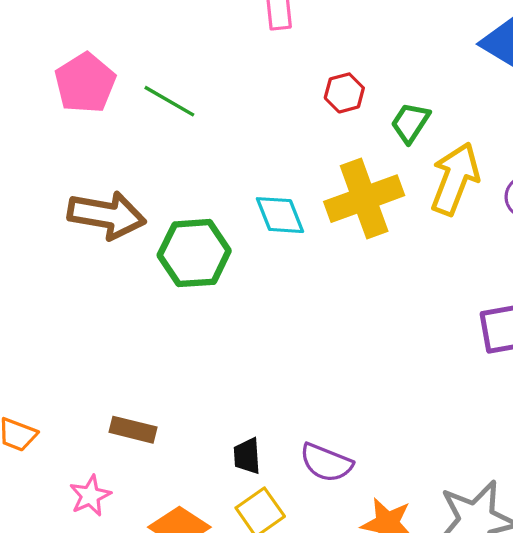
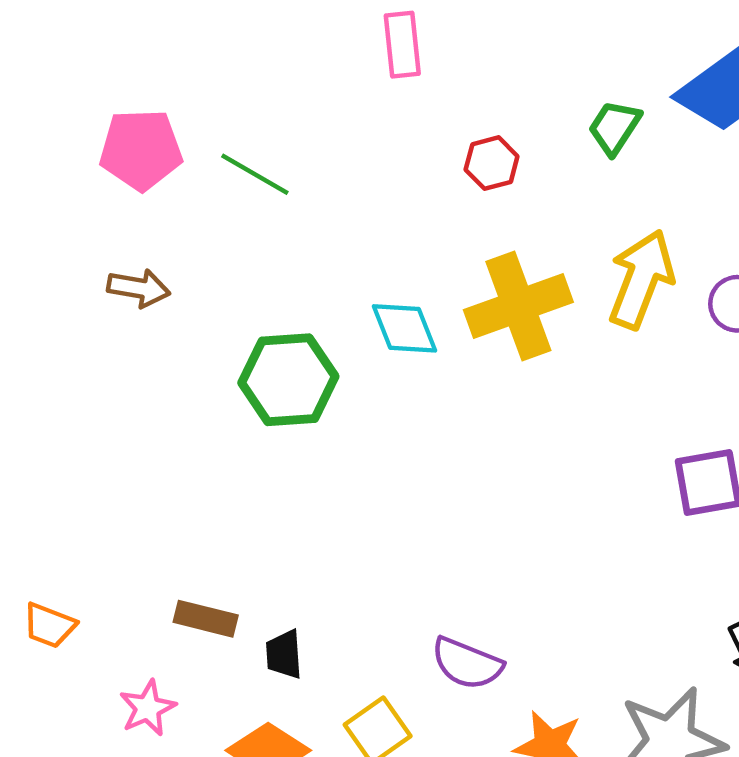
pink pentagon: (85, 83) -> (141, 150), turned 30
green trapezoid: (410, 123) -> (614, 127), moved
brown arrow: (107, 215) -> (139, 288), moved, size x0.6
black trapezoid: (247, 456) -> (284, 654), moved

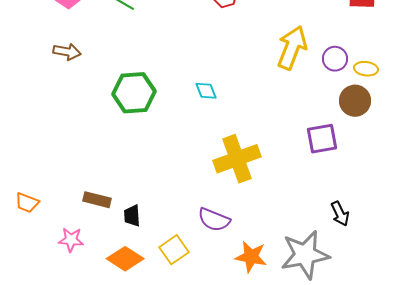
yellow cross: (518, 306) -> (237, 159), moved
cyan diamond: (404, 328) -> (206, 91), moved, size x0.7
pink star: (148, 708) -> (71, 240), turned 30

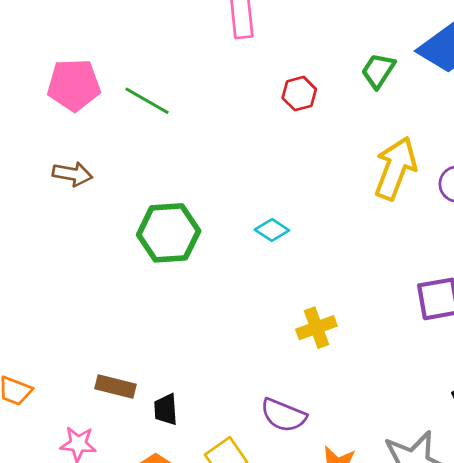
cyan diamond: (206, 91) -> (272, 230), turned -35
yellow cross: (237, 159) -> (316, 328), size x0.6

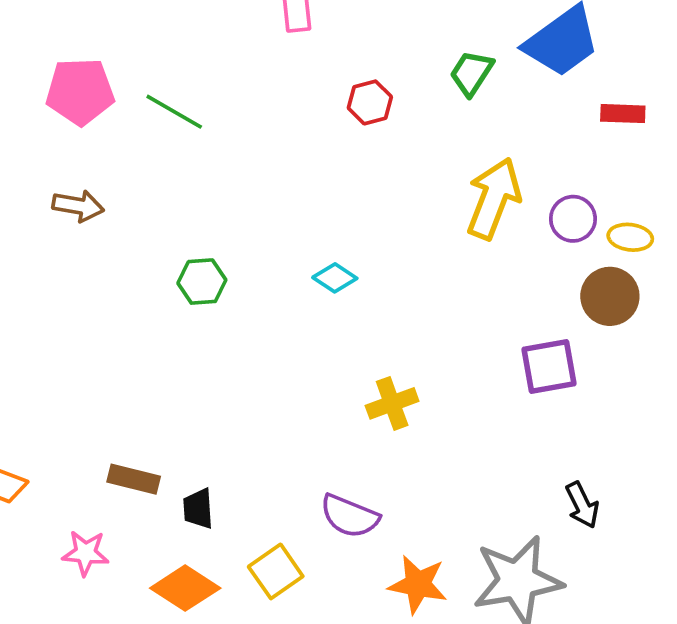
green hexagon: (169, 233) -> (202, 282), size x0.6

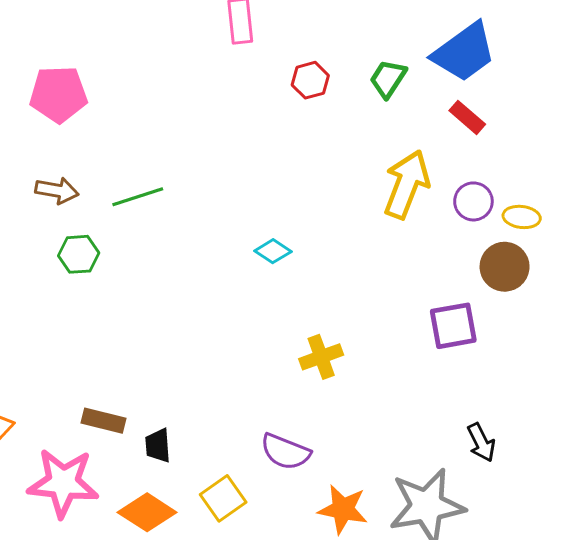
red hexagon: (370, 102) -> (310, 80), moved
green line: (174, 112) -> (138, 197), moved, turned -48
red rectangle: (623, 114) -> (467, 117), moved, turned 39
green hexagon: (202, 282) -> (79, 254), moved
pink star: (86, 553) -> (63, 483), size x1.8

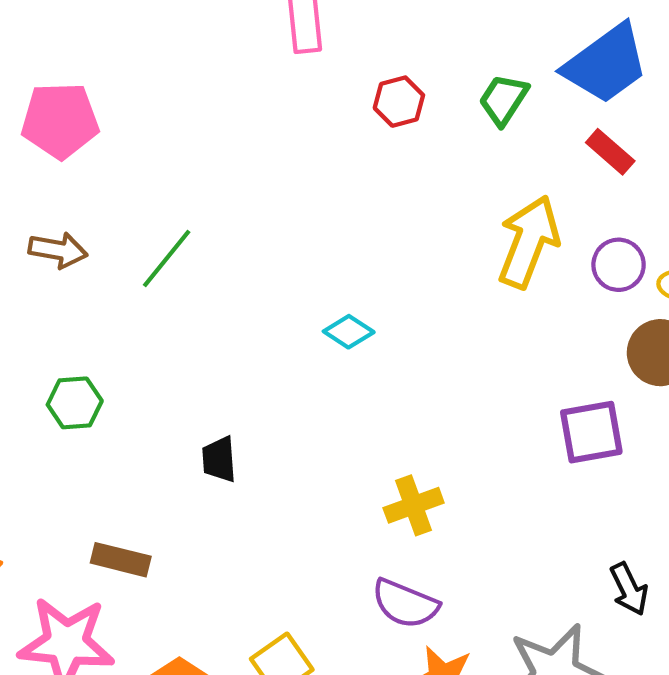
green line: (138, 197) -> (167, 258), turned -33
green hexagon: (79, 254) -> (75, 403), moved
yellow cross: (321, 357) -> (414, 505), moved
black trapezoid: (158, 445) -> (219, 459), moved
purple semicircle: (285, 452) -> (405, 604), moved

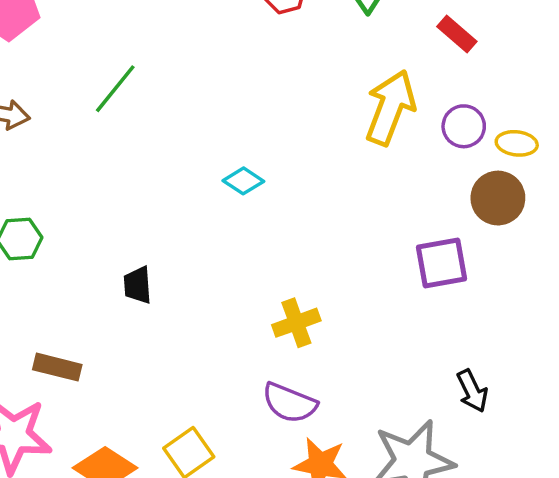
green line: (167, 258) -> (115, 89), moved

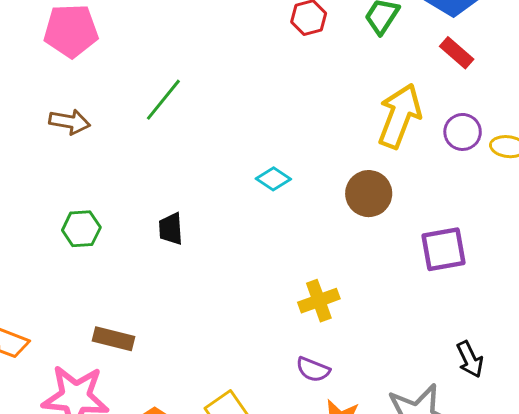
brown circle: (498, 198) -> (369, 194), moved
black trapezoid: (137, 285) -> (171, 229), moved
purple semicircle: (290, 403) -> (313, 370), size x0.7

